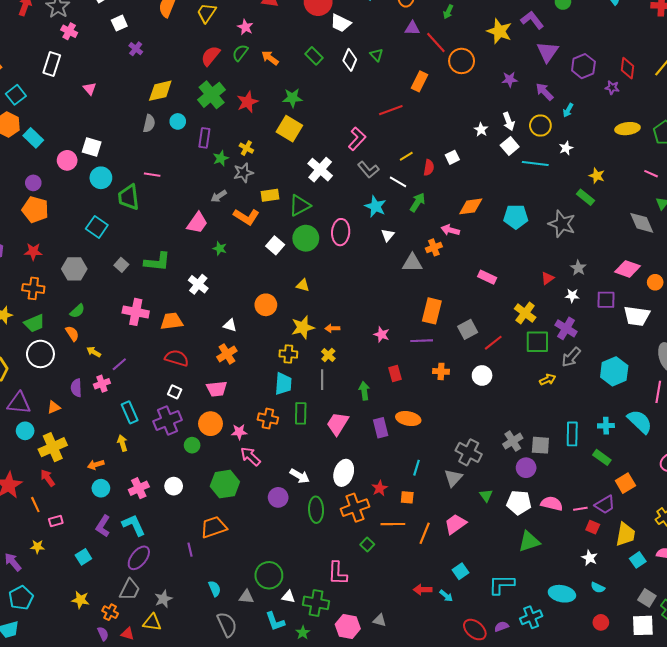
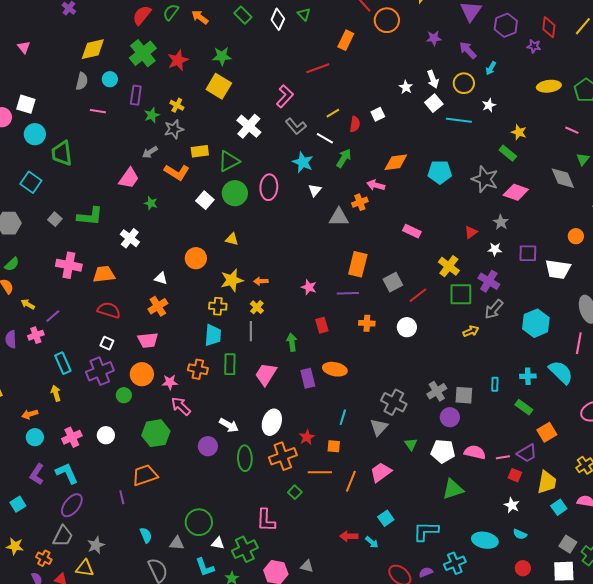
pink line: (152, 175) -> (98, 111), moved
pink diamond: (627, 269) -> (516, 192), moved
cyan rectangle: (572, 434) -> (495, 384), size x0.6
green cross: (316, 603) -> (245, 549), turned -35

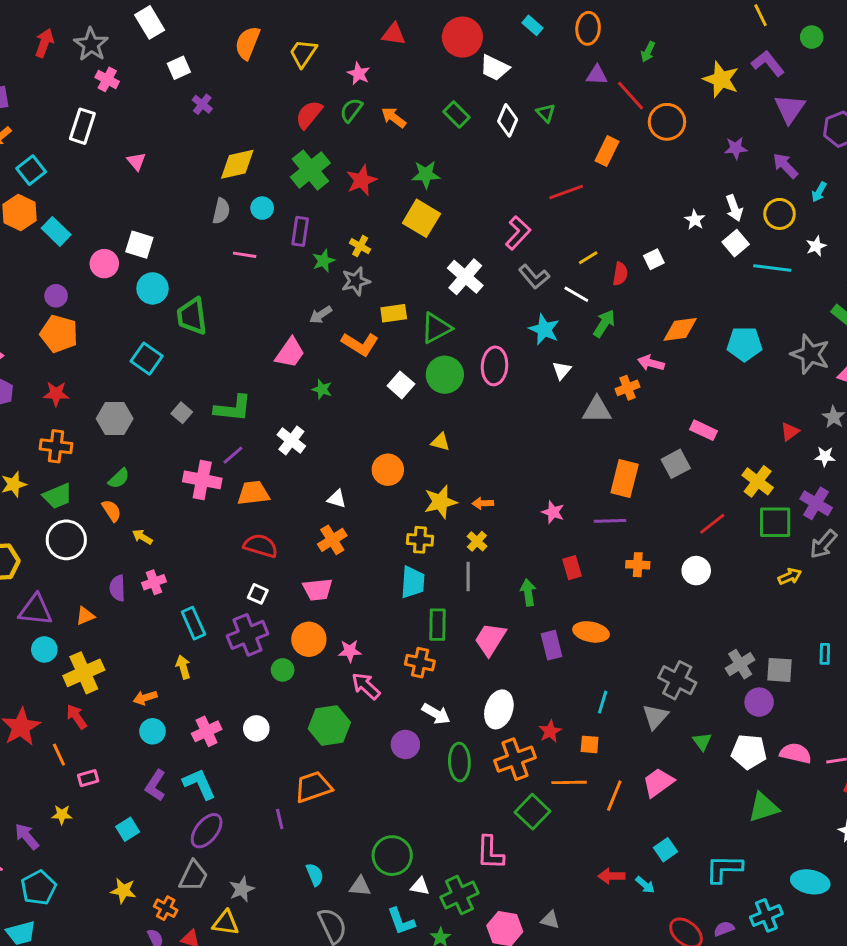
gray square: (393, 282) -> (676, 464), moved
purple line: (53, 316) -> (233, 455), moved
orange cross: (198, 369) -> (420, 663), moved
green square: (295, 492) -> (533, 812), size x1.6

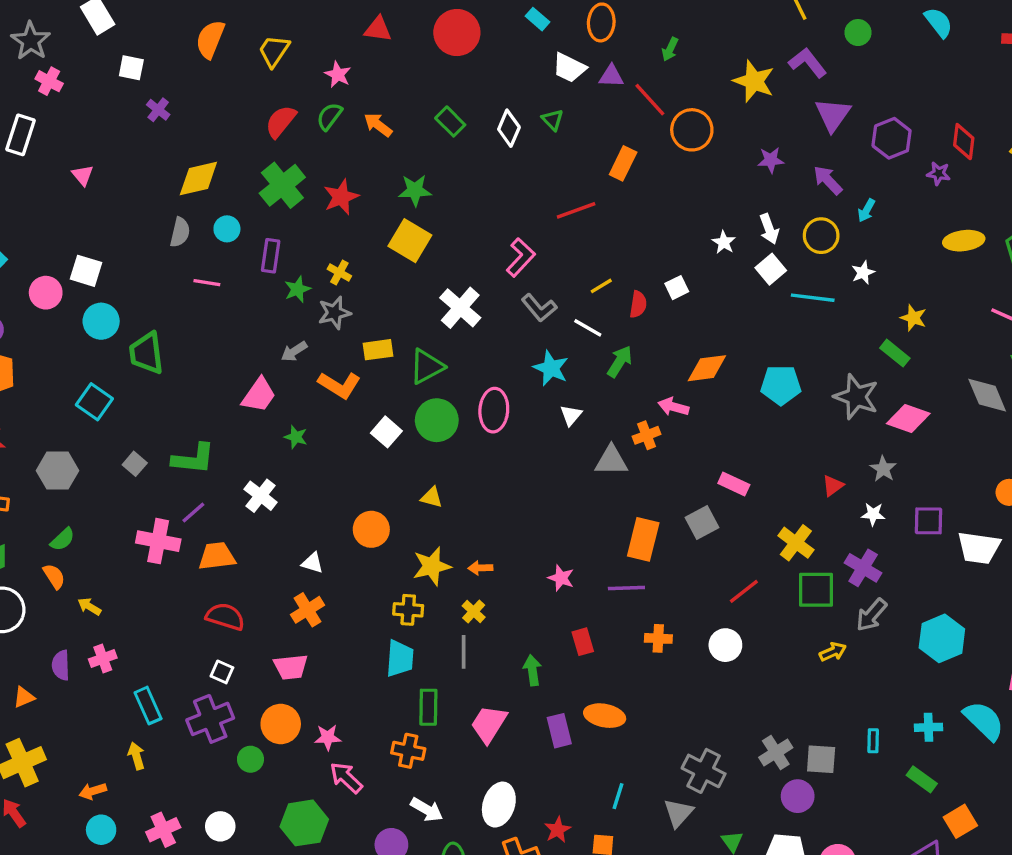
white square: (179, 68) -> (131, 68), turned 35
white trapezoid: (495, 68) -> (569, 68), moved

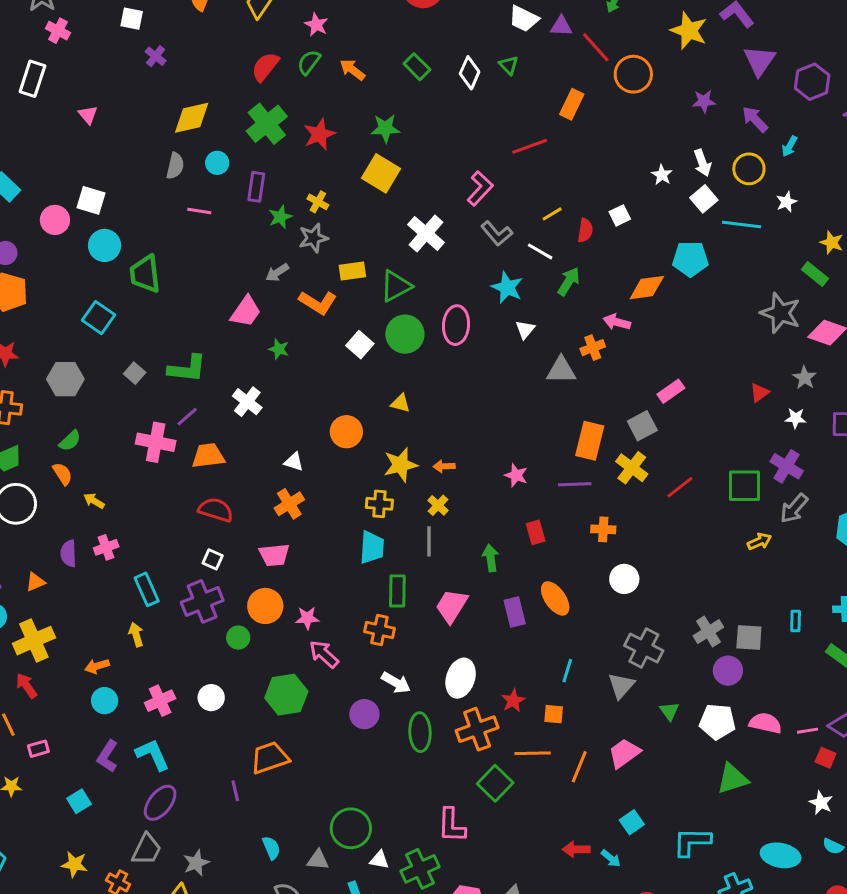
cyan pentagon: (781, 385) -> (690, 259), moved
pink rectangle: (734, 484) -> (671, 391), turned -60
yellow cross: (796, 543) -> (632, 468), moved
white circle: (725, 645) -> (624, 579), moved
orange ellipse: (605, 716) -> (555, 598), turned 44

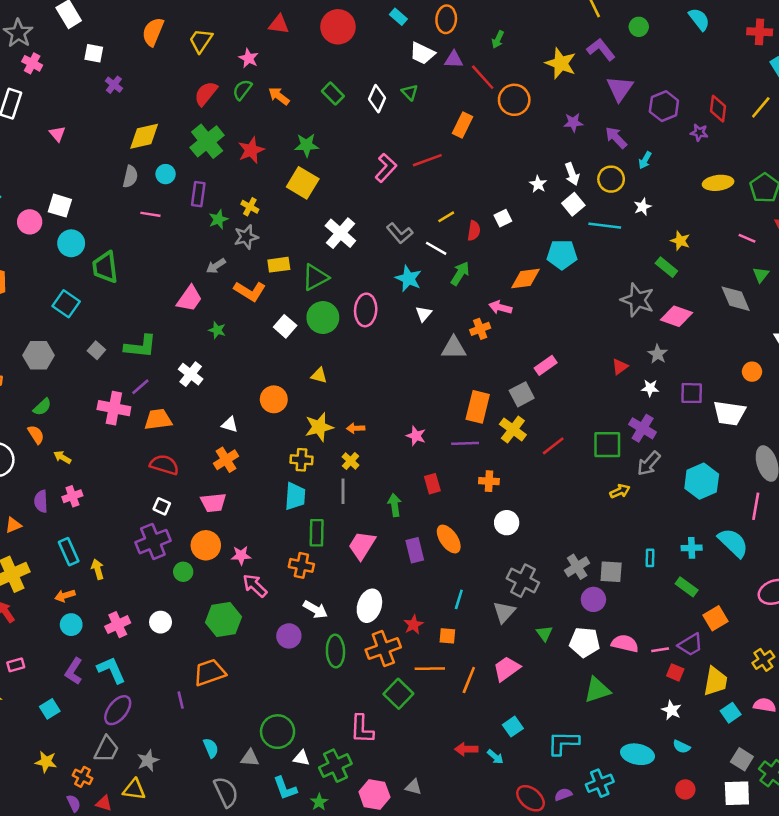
pink L-shape: (480, 188) -> (386, 168), moved
cyan rectangle: (147, 589) -> (69, 552), moved

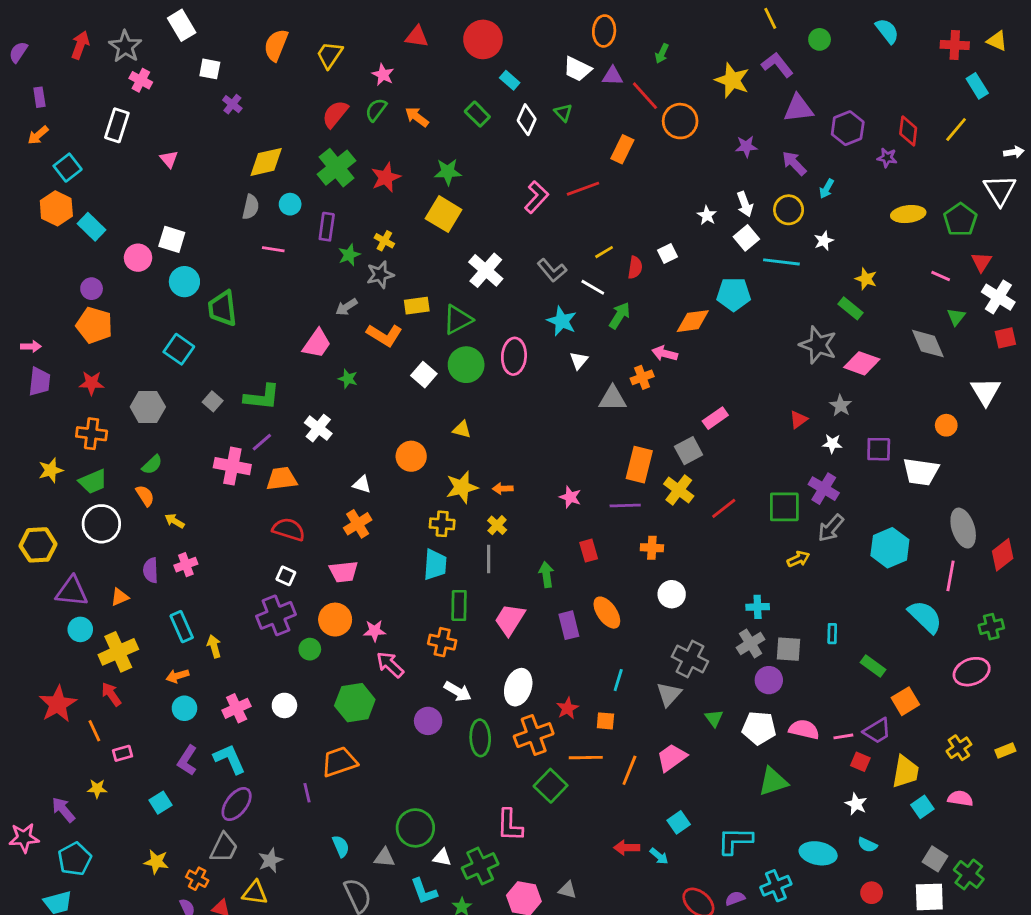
cyan rectangle: (398, 17) -> (510, 80), moved
purple triangle: (620, 88) -> (798, 108), turned 48
cyan cross: (692, 548) -> (758, 607), moved

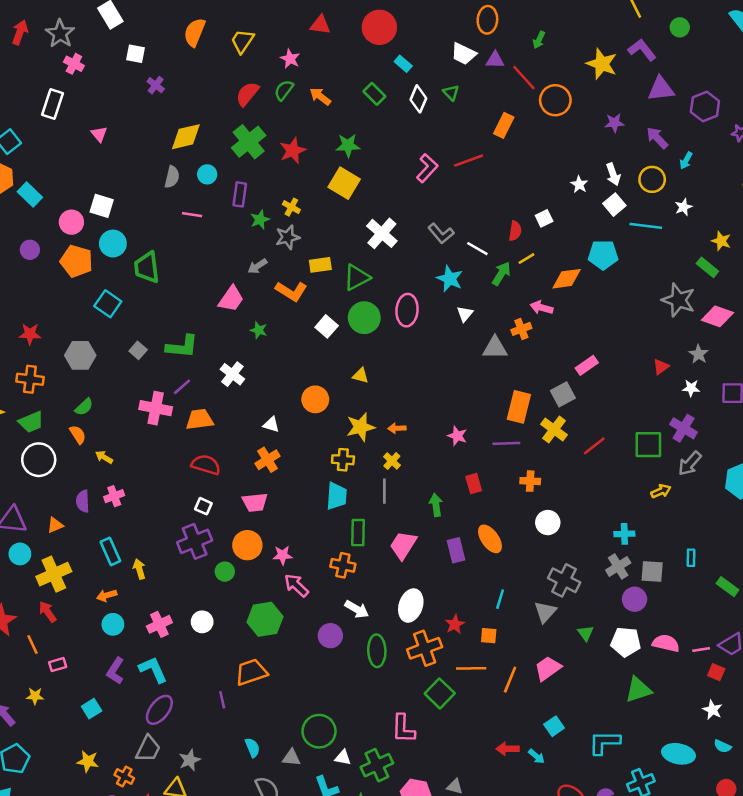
yellow line: (604, 252) -> (526, 259), moved
orange pentagon: (94, 325) -> (76, 261), moved

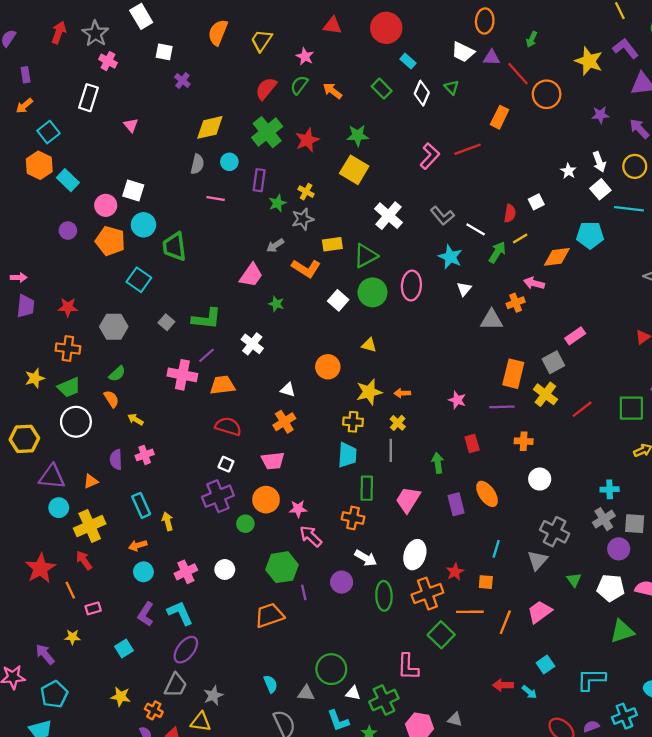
purple line: (222, 700) -> (304, 592), moved

